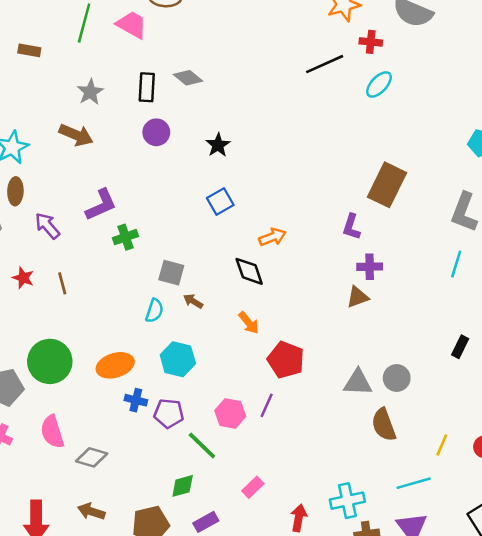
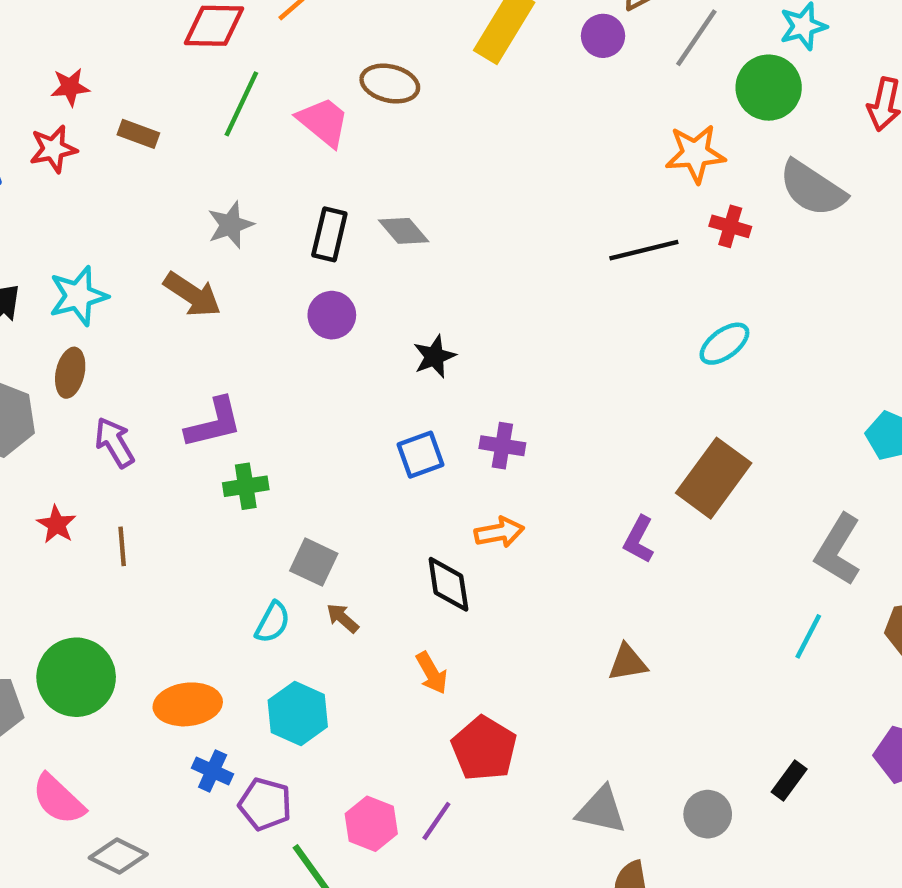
cyan ellipse: (379, 84) -> (724, 344), moved
purple cross: (370, 267) -> (502, 446), moved
gray circle: (397, 378) -> (708, 814), moved
pink semicircle: (52, 432) -> (58, 799), turned -40

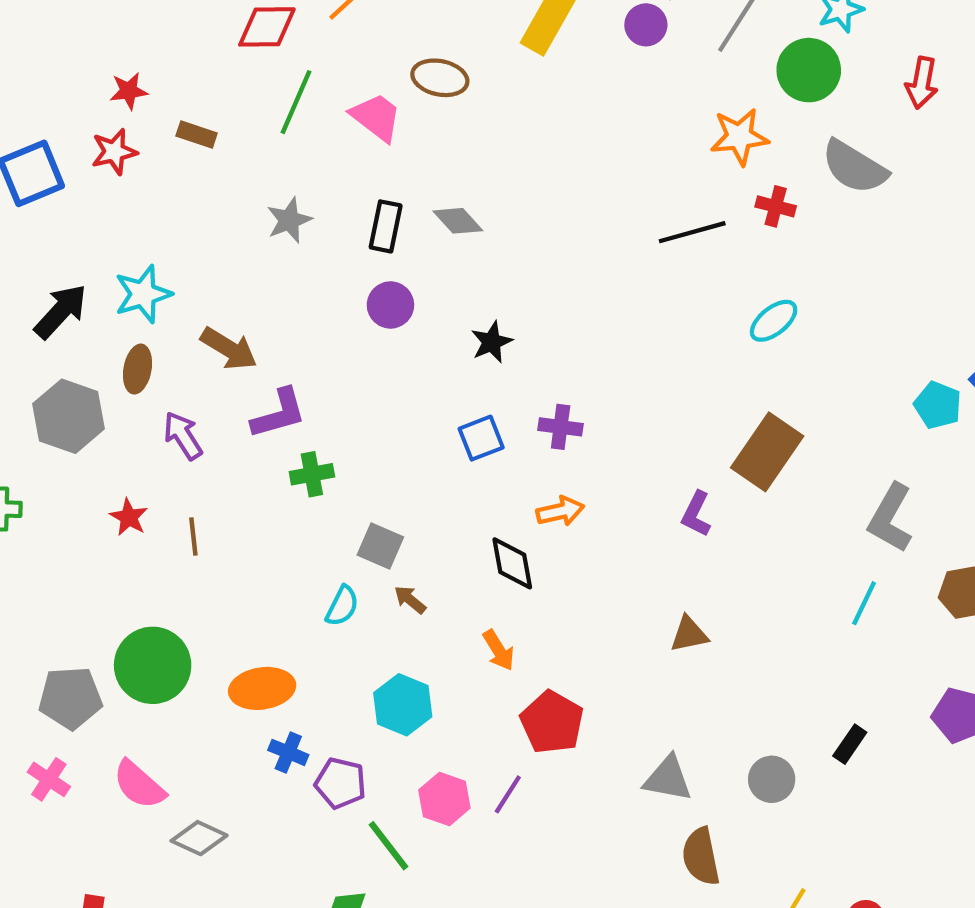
brown arrow: (192, 294) -> (229, 349), moved
cyan hexagon: (298, 714) -> (403, 705), moved

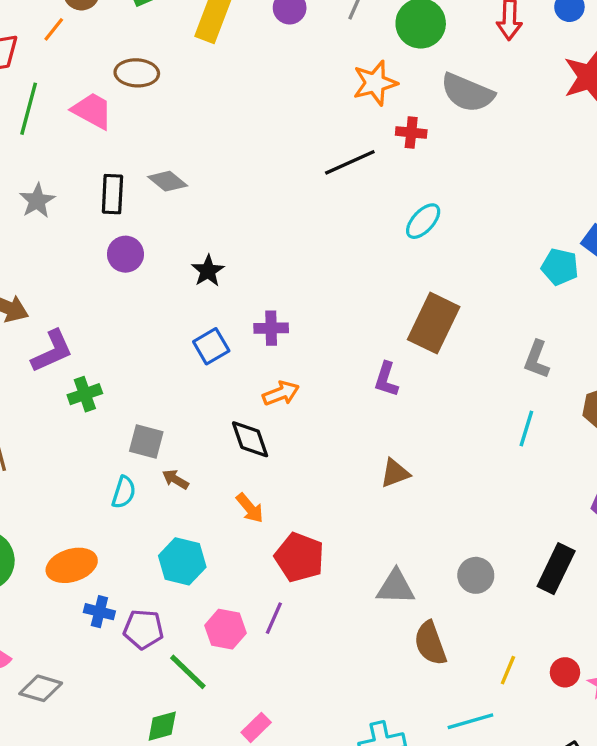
gray L-shape: (890, 518) -> (537, 360), size x0.7
black rectangle: (850, 744) -> (556, 569), moved, size x1.6

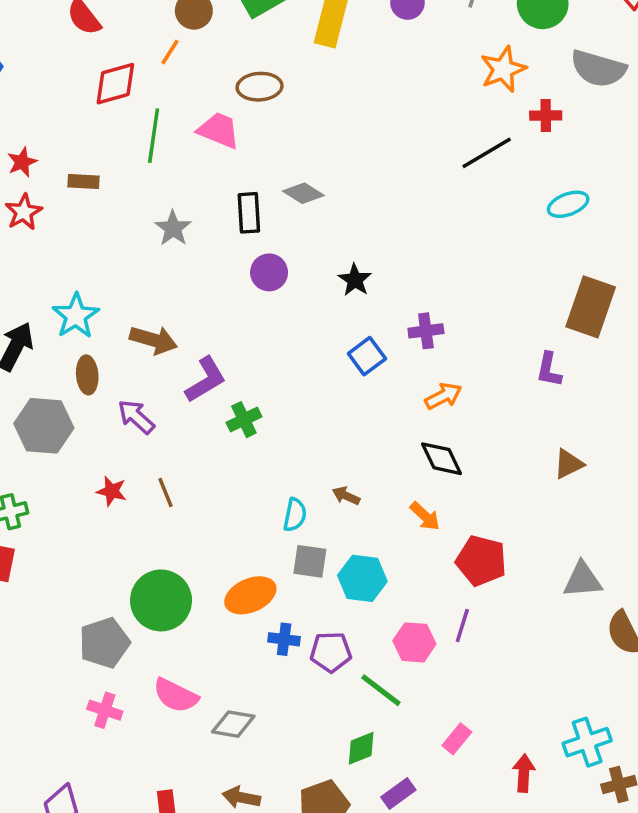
cyan ellipse: (423, 221) -> (568, 204), turned 33
black diamond: (250, 439) -> (441, 459), moved
gray square: (146, 441) -> (310, 561), moved

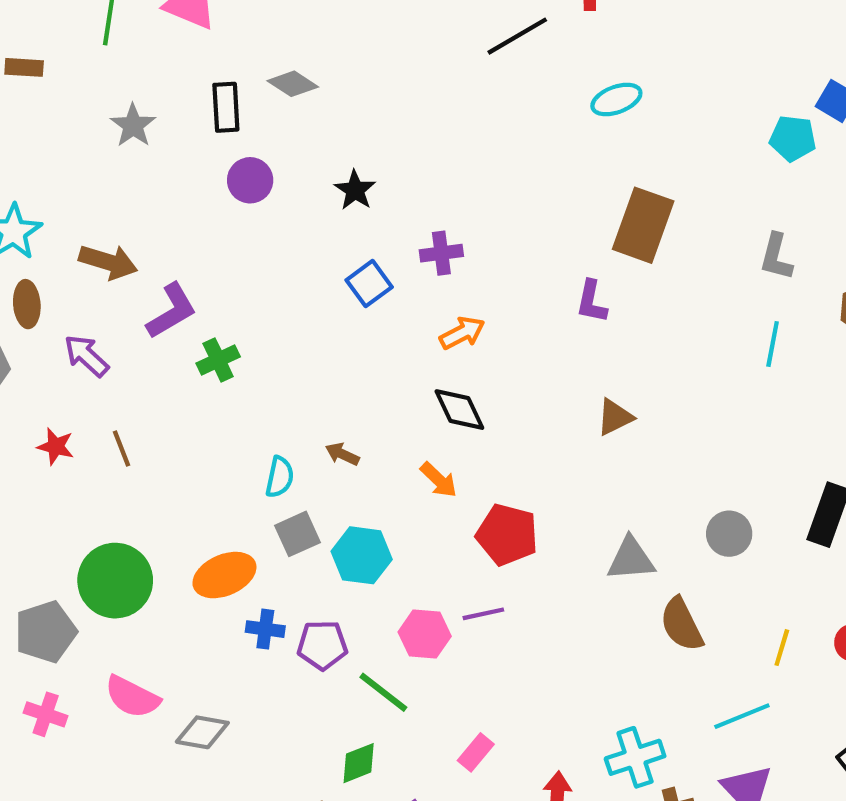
gray square: (310, 561) -> (298, 534), turned -33
purple line: (462, 626) -> (483, 614), turned 60

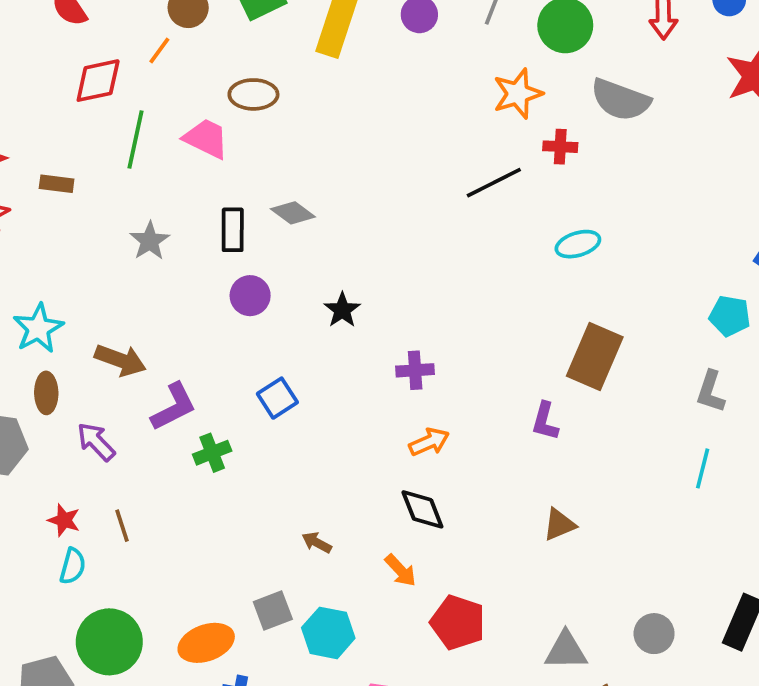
cyan pentagon: (793, 138) -> (730, 316), moved
blue square: (369, 284) -> (277, 398), moved
cyan semicircle: (280, 477) -> (73, 566), moved

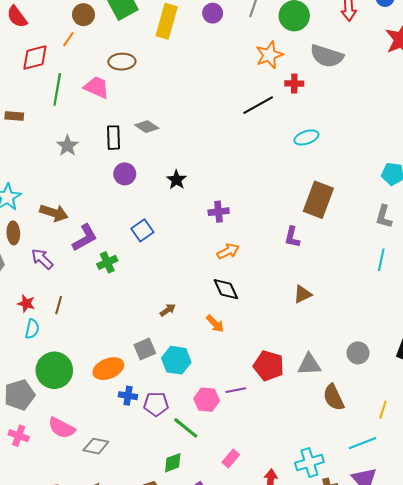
brown line: (122, 526) -> (59, 305), turned 36
brown arrow: (317, 542) -> (168, 310), turned 119
red pentagon: (458, 622) -> (269, 366), moved

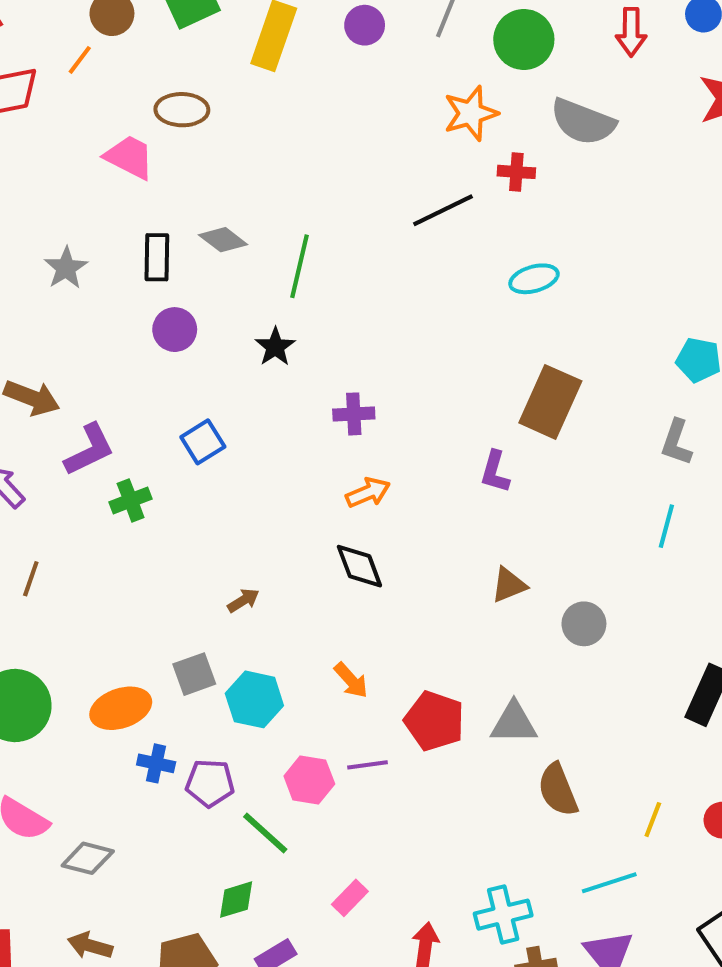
green line: (57, 89) -> (300, 266), moved
orange arrow: (215, 324) -> (351, 680), moved
gray circle: (358, 353) -> (584, 624), moved

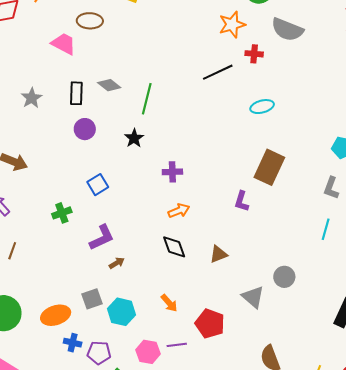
purple L-shape: (89, 450) -> (102, 237), moved
brown triangle: (509, 585) -> (218, 254), moved
gray triangle: (514, 723) -> (253, 297), moved, turned 40

